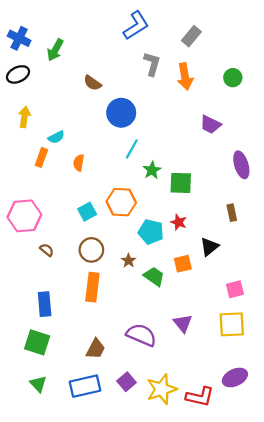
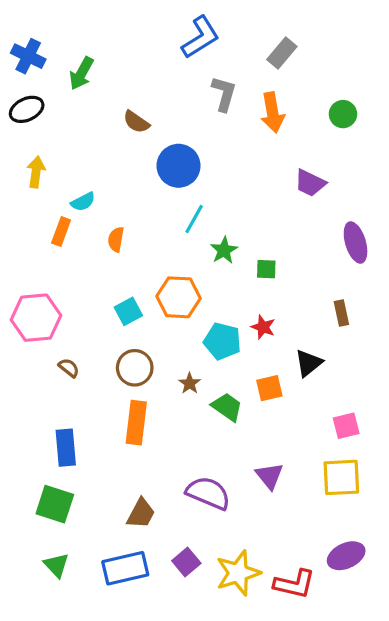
green square: (181, 183) -> (266, 269), size x0.6

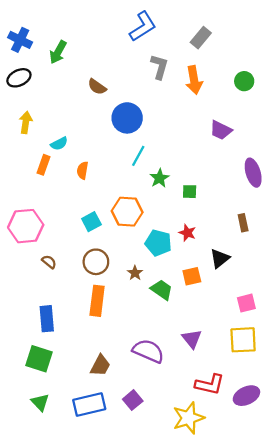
yellow star: (238, 573) -> (188, 418), moved
red L-shape: (294, 584) -> (210, 384), moved

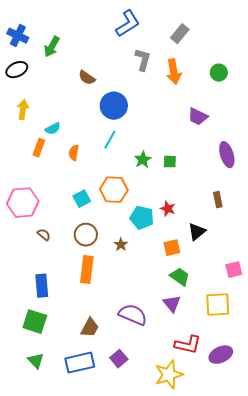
cyan line: (138, 156) -> (110, 140), moved
green square: (190, 192) -> (170, 162), moved
green trapezoid: (162, 290) -> (180, 277), moved
pink square: (246, 303) -> (234, 270), moved

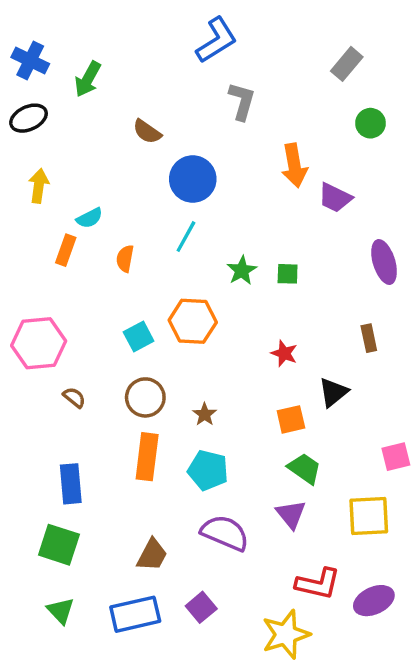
gray rectangle: (180, 34) -> (347, 64), moved
orange arrow: (174, 72) -> (294, 165), moved
cyan pentagon: (142, 218) -> (208, 470), moved

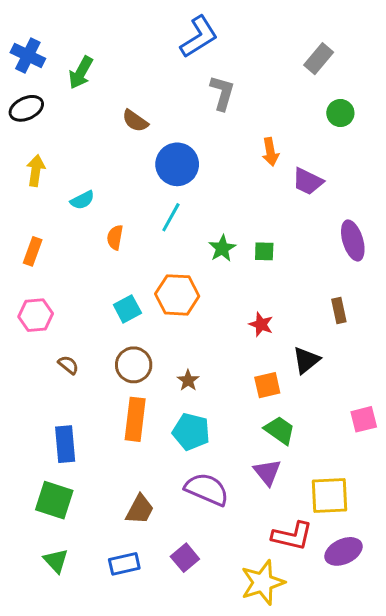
orange arrow: (294, 165) -> (270, 152), size x0.7
orange rectangle: (66, 250) -> (33, 251), moved
pink hexagon: (39, 343) -> (36, 315), size x0.7
yellow square: (369, 516) -> (330, 495), moved
blue rectangle: (135, 614) -> (124, 564), size x0.7

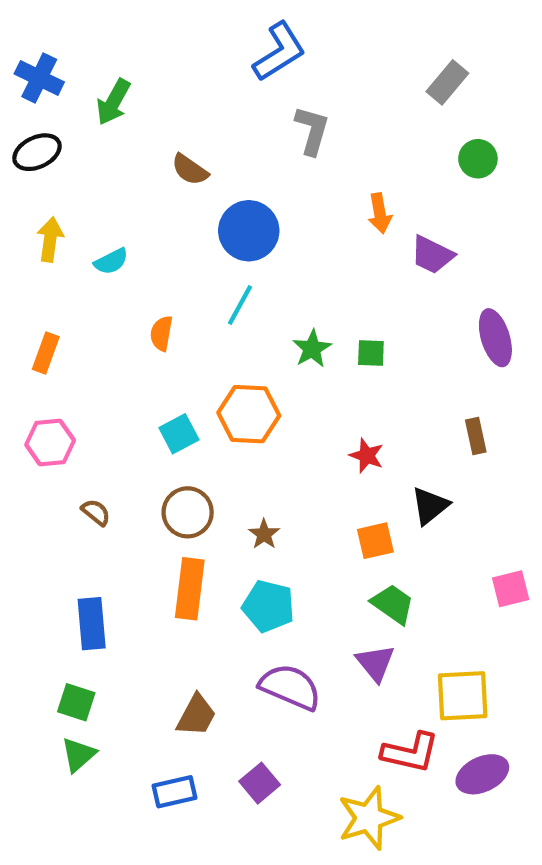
cyan semicircle: (82, 200) -> (111, 261), moved
green square: (54, 500) -> (76, 702), size x0.7
green triangle: (56, 561) -> (78, 755), moved, turned 32

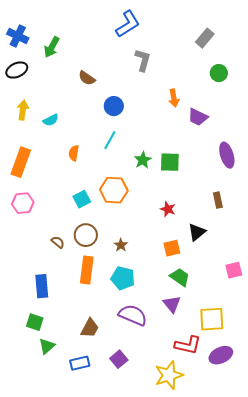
blue circle: (249, 231) -> (114, 106), size x0.7
orange rectangle: (46, 353) -> (21, 162), size x1.6
green square: (371, 353) -> (170, 162), size x1.5
brown semicircle: (96, 512) -> (58, 242), moved
green triangle: (78, 755) -> (47, 346), moved

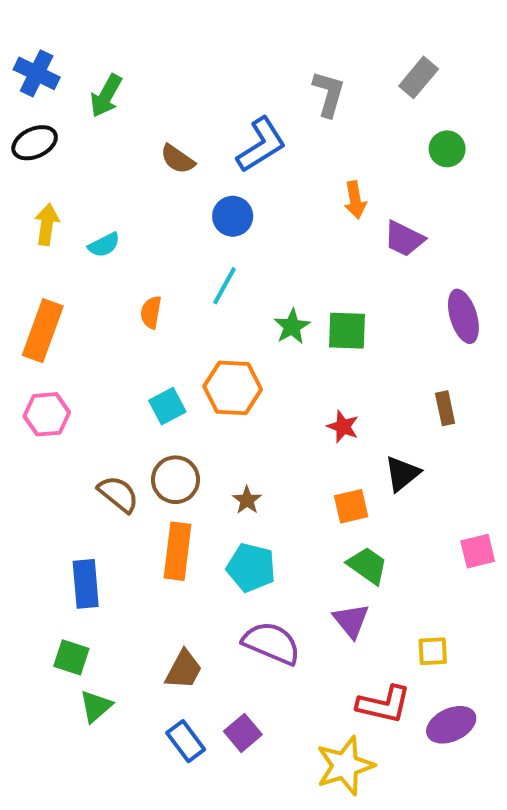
blue L-shape: (128, 24) -> (261, 145), moved
gray L-shape: (143, 60) -> (329, 94), moved
brown semicircle: (58, 242) -> (118, 494), size x1.5
yellow square: (212, 319) -> (433, 651), size x0.6
blue rectangle: (80, 363) -> (186, 741), moved, turned 66

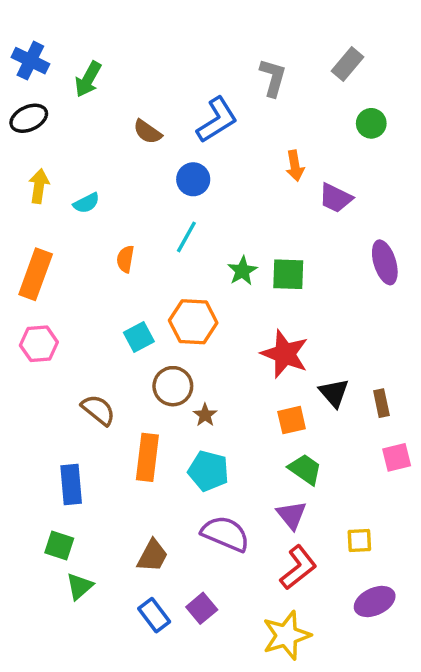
brown rectangle: (445, 408) -> (381, 403), moved
red star: (343, 427) -> (285, 354), size x1.8
black triangle: (402, 474) -> (334, 393), turned -32
brown circle: (175, 480) -> (173, 386), moved
red L-shape: (384, 704) -> (298, 568), moved, turned -51

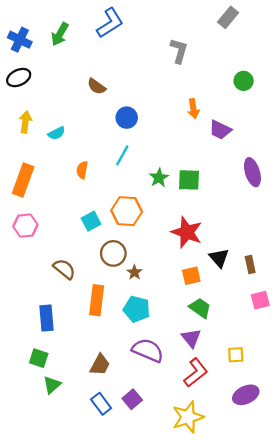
gray rectangle: (348, 64) -> (228, 17), moved
green arrow: (88, 79) -> (60, 34), moved
blue L-shape: (217, 120) -> (110, 23), moved

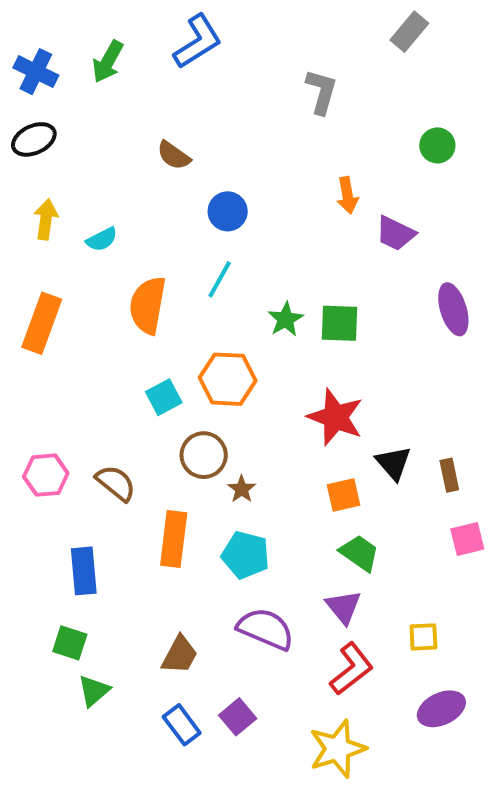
orange semicircle: (82, 170) -> (148, 305), size x1.8
pink hexagon: (25, 226) -> (46, 475), moved

